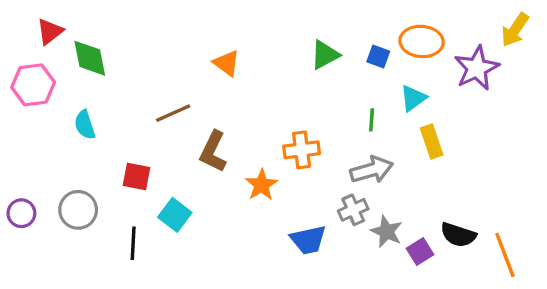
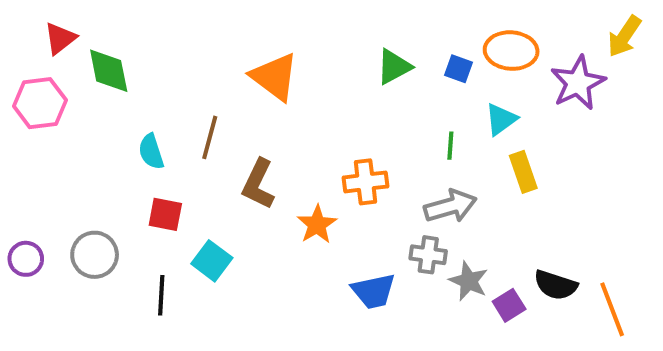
orange triangle: (226, 63) -> (274, 77), size x1.5
brown line: (173, 113) -> (210, 137), turned -51
cyan semicircle: (85, 125) -> (151, 152), moved
gray cross: (353, 210) -> (428, 255), turned 32

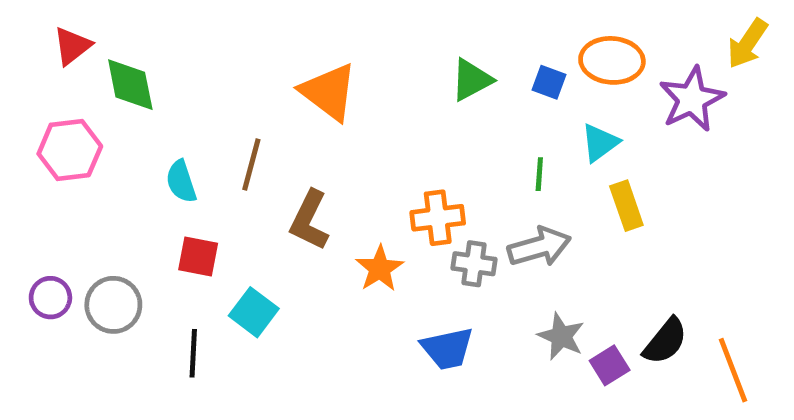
pink hexagon: (40, 103) -> (70, 150), moved
gray cross: (428, 255) -> (474, 264), moved
purple circle: (26, 259) -> (50, 298), moved
black semicircle: (556, 285) -> (665, 341), turned -69

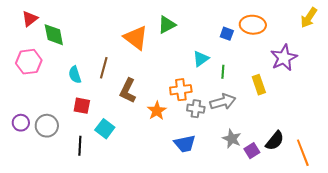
green triangle: (472, 80) -> (167, 25), moved
purple star: (692, 99) -> (284, 58), moved
cyan triangle: (600, 143) -> (201, 59), moved

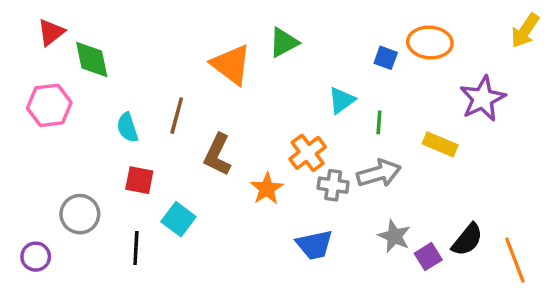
yellow rectangle: (259, 85) -> (440, 144), turned -48
orange cross: (181, 90) -> (308, 153), turned -30
purple circle: (21, 123) -> (36, 257), moved

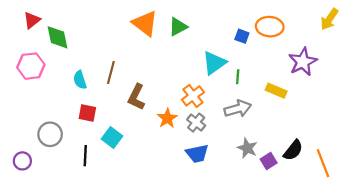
orange triangle: (231, 65) -> (145, 23), moved
cyan triangle: (342, 100) -> (214, 63), size x1.4
gray cross: (333, 185) -> (196, 123), moved, turned 30

